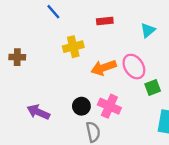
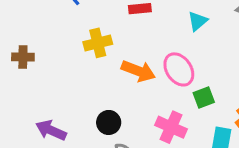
orange arrow: (104, 68) -> (138, 71), turned -140
pink cross: (109, 106) -> (171, 127), moved

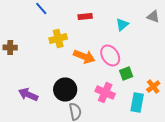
black circle: (109, 122) -> (65, 90), size x1.5

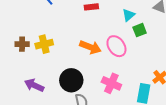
yellow cross: (58, 38) -> (44, 44), moved
brown cross: (10, 48) -> (22, 44), moved
green square: (126, 74) -> (140, 30), moved

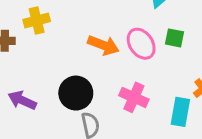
green square: (140, 30) -> (175, 38), moved, turned 32
yellow cross: (44, 44) -> (37, 20), moved

